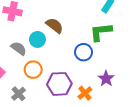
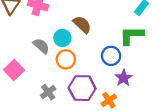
orange circle: (33, 70) -> (66, 59), moved
purple star: (106, 79) -> (124, 78), moved
gray cross: (19, 94) -> (48, 92), moved

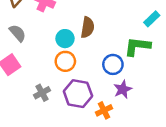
brown semicircle: (82, 24) -> (88, 27), turned 48
gray semicircle: (41, 46) -> (18, 33), moved

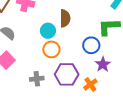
gray cross: (42, 93) -> (37, 79), turned 32

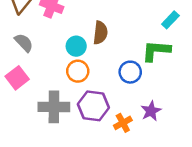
purple star: (103, 64) -> (151, 111), moved
gray cross: (37, 79) -> (54, 107), size x1.6

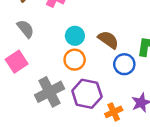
brown semicircle: (100, 33) -> (108, 40), moved, turned -65
gray cross: (54, 107) -> (49, 92), turned -32

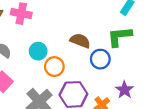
cyan circle: (75, 36) -> (38, 51), moved

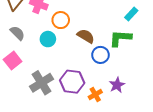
orange circle: (54, 67) -> (61, 20), moved

